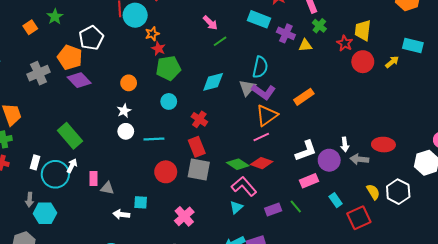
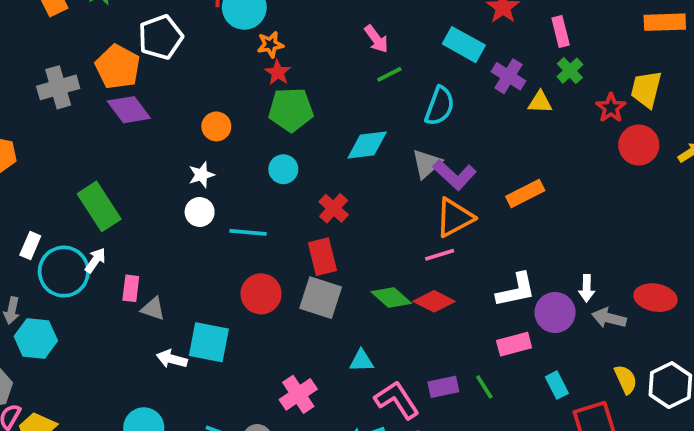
cyan semicircle: (260, 67) -> (440, 106), moved
pink L-shape: (244, 186) -> (397, 400), moved
cyan square: (141, 202) -> (209, 342), size x1.6
cyan triangle: (236, 207) -> (361, 361), moved, turned 32
pink cross: (184, 216) -> (298, 394), moved

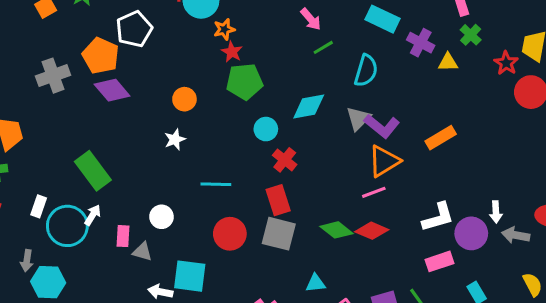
cyan circle: (283, 169) -> (266, 129), moved
white circle: (200, 212) -> (161, 217), moved

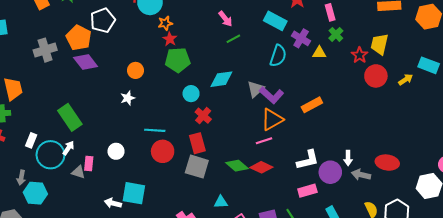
cyan semicircle: (366, 71) -> (278, 56), moved
red circle: (230, 234) -> (163, 151), moved
gray triangle: (142, 252) -> (78, 172), moved

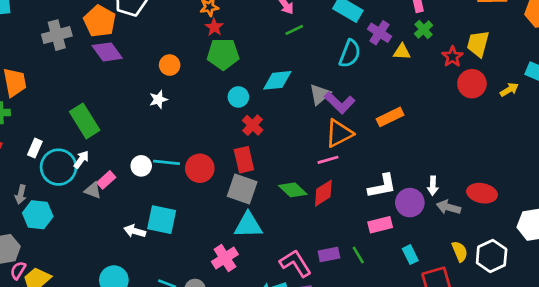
cyan line: (155, 130) -> (167, 162), moved
pink rectangle: (89, 163) -> (106, 180), turned 40
red diamond: (261, 167) -> (323, 193), turned -60
cyan triangle: (221, 202) -> (248, 225), moved, size x1.6

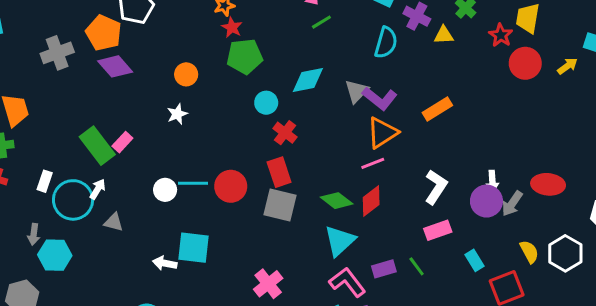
pink rectangle: (106, 180) -> (122, 142), moved
white L-shape: (382, 186) -> (436, 187), turned -40
purple circle: (410, 203) -> (486, 201), moved
gray arrow: (448, 207) -> (512, 204), turned -65
cyan triangle: (248, 225) -> (340, 241), moved, turned -36

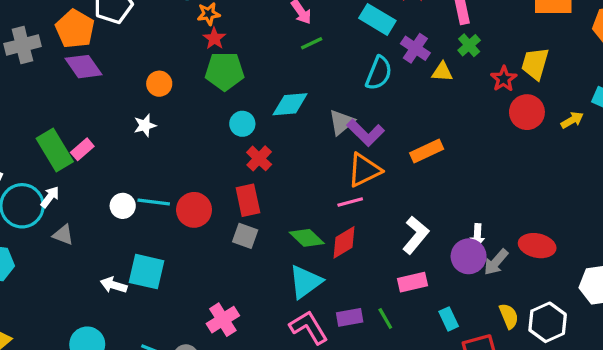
gray square: (280, 205) -> (245, 236), size x0.7

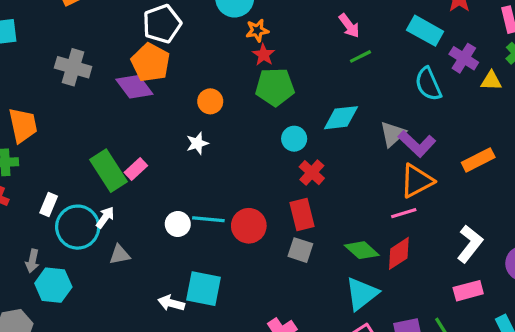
orange pentagon: (75, 29) -> (151, 63), moved
gray cross: (22, 45) -> (73, 67), turned 32
cyan semicircle: (379, 73) -> (428, 84), turned 136
gray triangle: (63, 235) -> (120, 255), turned -30

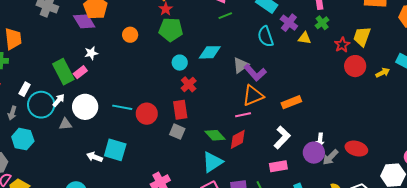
white star: (197, 143) -> (91, 53), moved
orange rectangle: (478, 160) -> (291, 102), moved
white circle: (178, 224) -> (85, 107), moved, size x1.6
gray arrow: (32, 261) -> (12, 113), moved

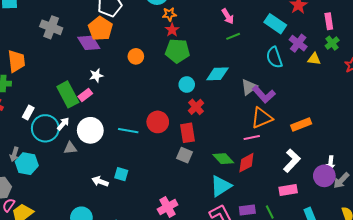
gray arrow: (12, 113) -> (14, 154), moved
red circle: (147, 114) -> (158, 122), moved
cyan square: (115, 150) -> (121, 174), size x0.6

